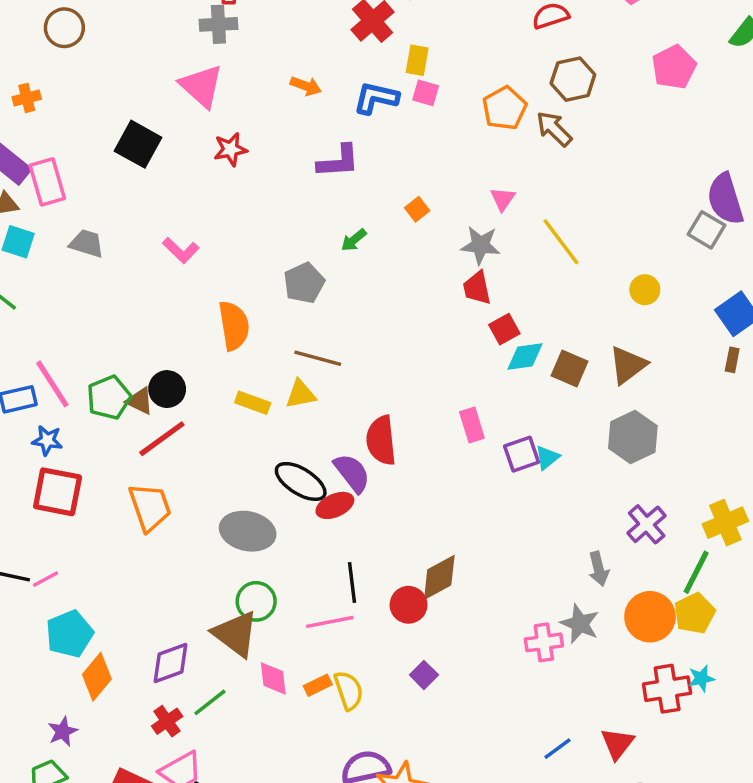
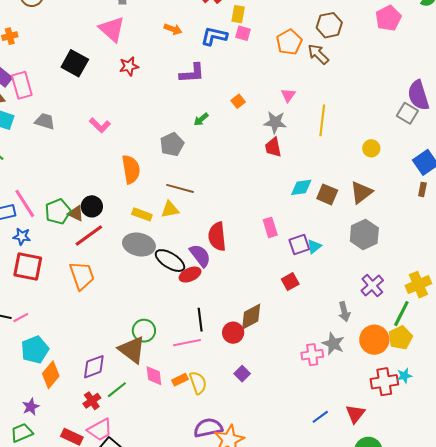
yellow line: (561, 242) -> (322, 120), turned 44
red square: (504, 329) -> (290, 282), moved
gray ellipse: (248, 531) -> (139, 244), moved

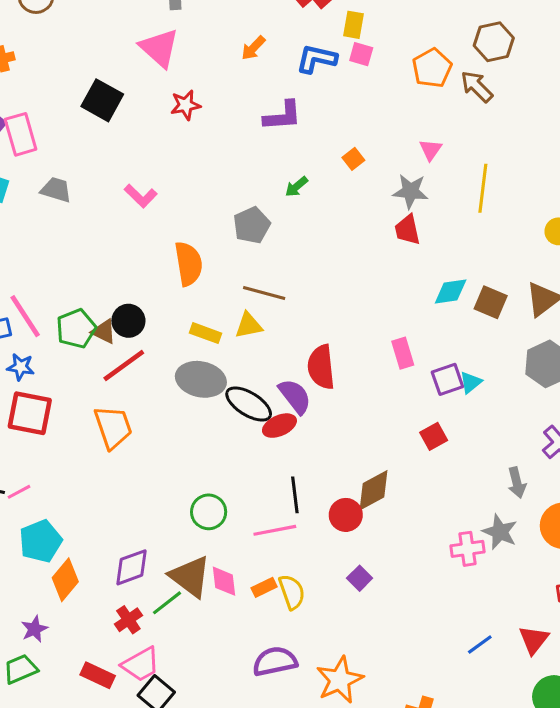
orange arrow: (173, 29) -> (253, 48), turned 114
brown triangle: (132, 350) -> (190, 577), moved
purple semicircle: (208, 428) -> (275, 661), moved

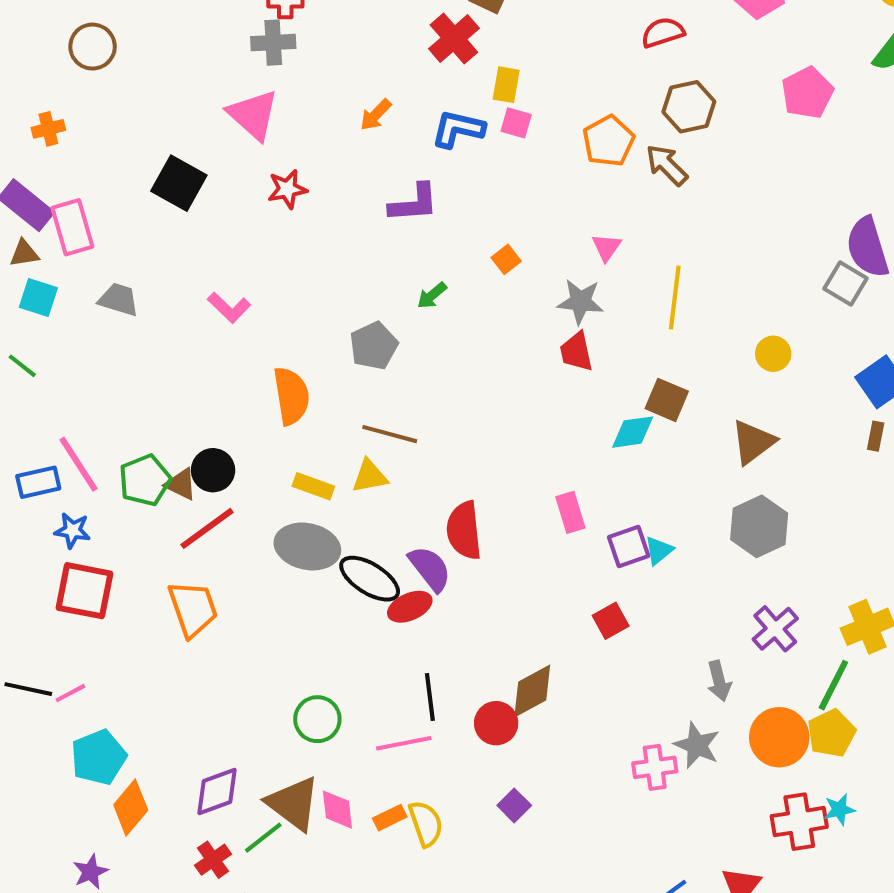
brown square: (491, 302) -> (667, 400), moved

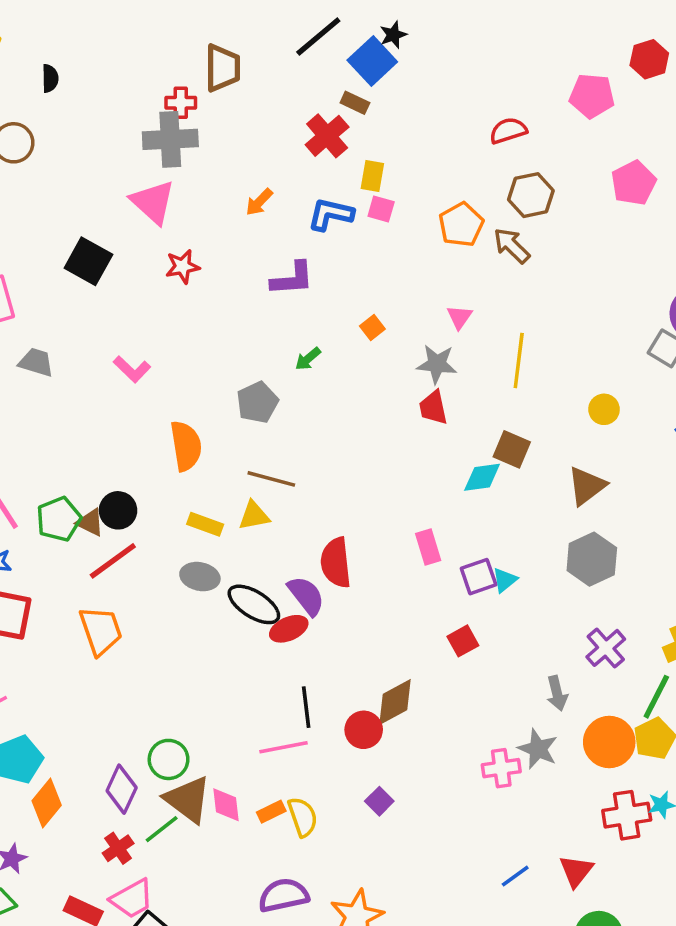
gray cross: (273, 43) -> (170, 139), size x1.4
gray ellipse: (307, 546) -> (200, 577), size x0.7
green circle: (317, 719) -> (169, 759), moved
purple diamond: (217, 791) -> (122, 789), turned -45

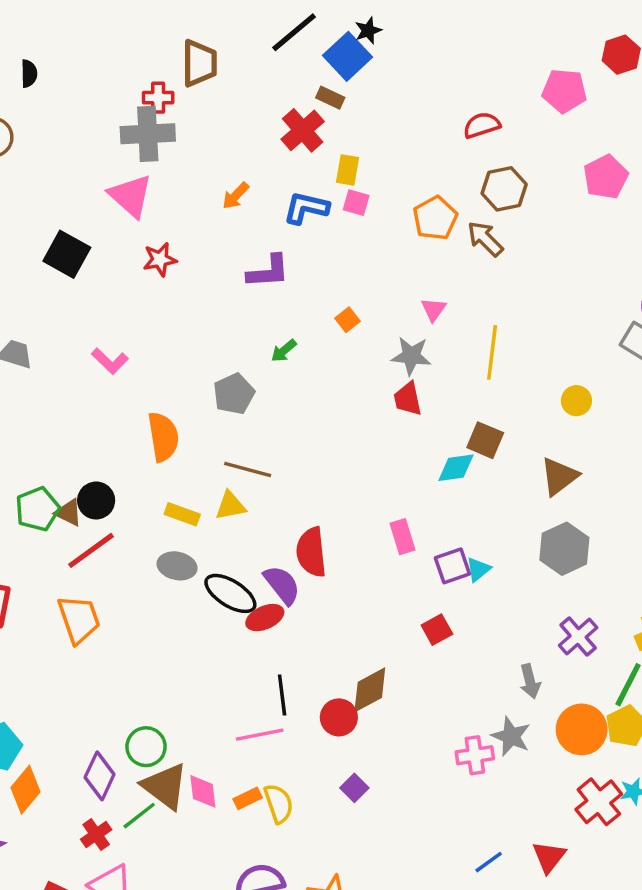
red cross: (627, 815) -> (599, 802), turned -30

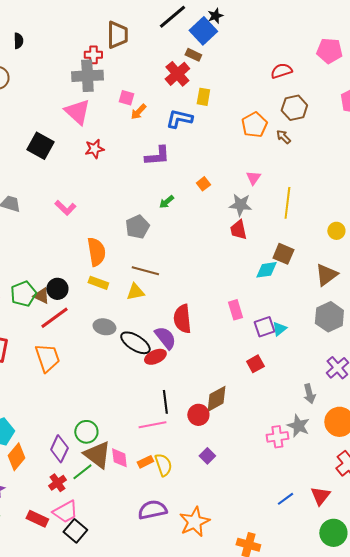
pink square: (356, 203) -> (126, 98), moved
brown arrow: (485, 239) -> (283, 137), size x0.7
yellow rectangle: (182, 514) -> (98, 283), moved

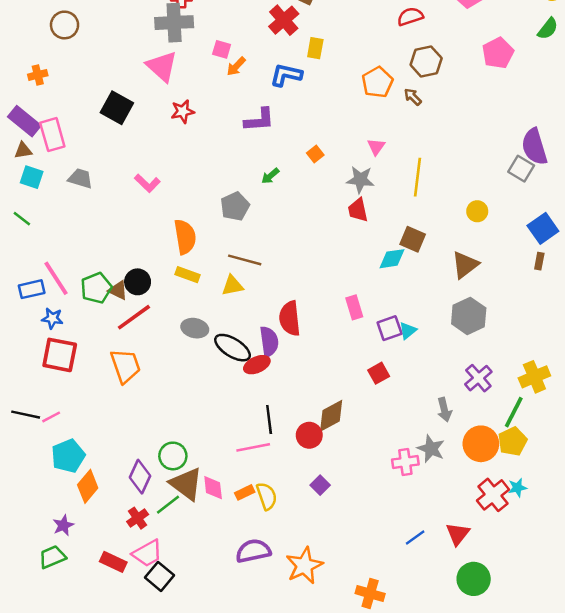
purple semicircle: (165, 338) -> (269, 342), turned 30

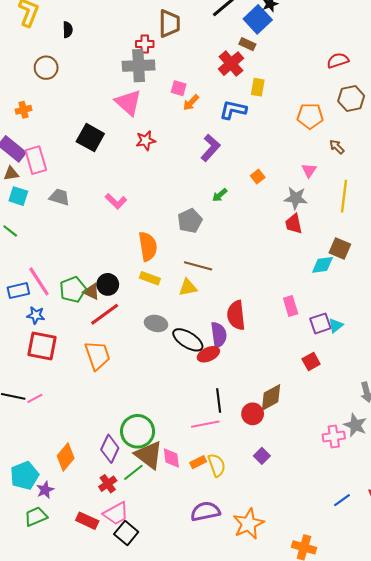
orange pentagon: (377, 82) -> (310, 116), turned 30
brown arrow: (413, 97) -> (337, 147), moved
purple L-shape: (259, 120) -> (210, 148), turned -44
cyan pentagon: (68, 456) -> (25, 475), moved
green circle: (173, 456) -> (138, 431), size x1.4

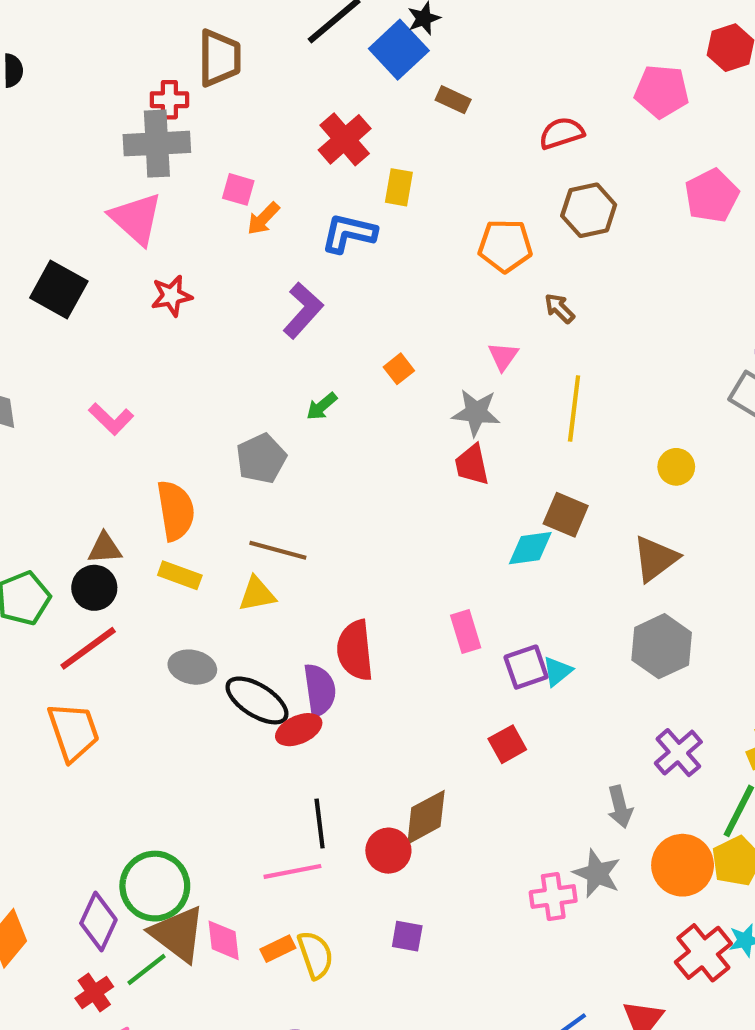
brown rectangle: (247, 44) -> (453, 100), moved
brown triangle: (91, 292) -> (105, 548), moved, turned -30
purple square: (262, 456) -> (407, 936), turned -35

